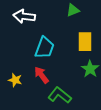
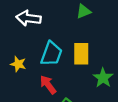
yellow rectangle: (85, 42) -> (81, 54), moved
yellow star: (15, 80) -> (18, 64), moved

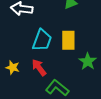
yellow star: (18, 64) -> (13, 68), moved

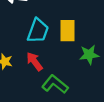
green star: (88, 61) -> (89, 55), turned 30

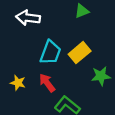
yellow rectangle: (68, 31) -> (80, 53), turned 50

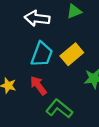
white arrow: (28, 18) -> (37, 18), moved

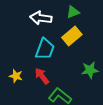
yellow rectangle: (72, 54) -> (72, 36), moved

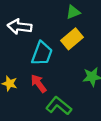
white arrow: (41, 18) -> (20, 27), moved

